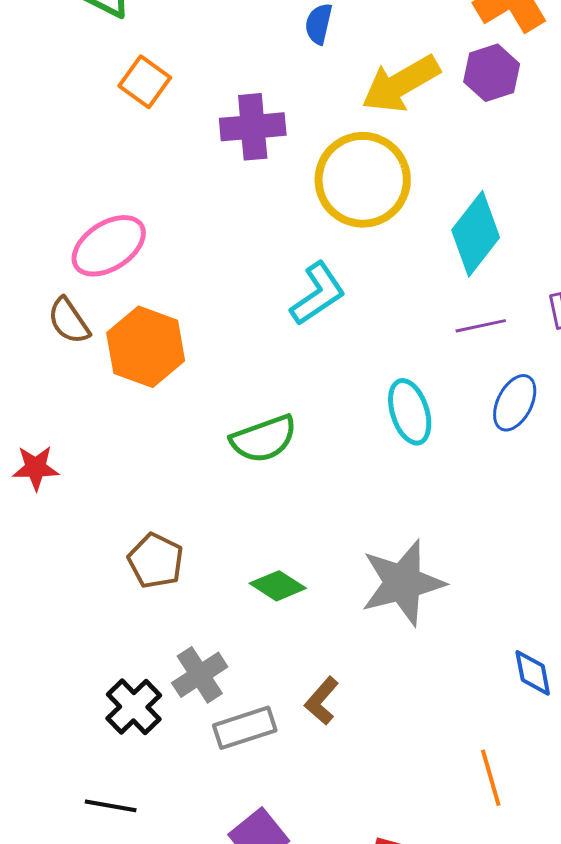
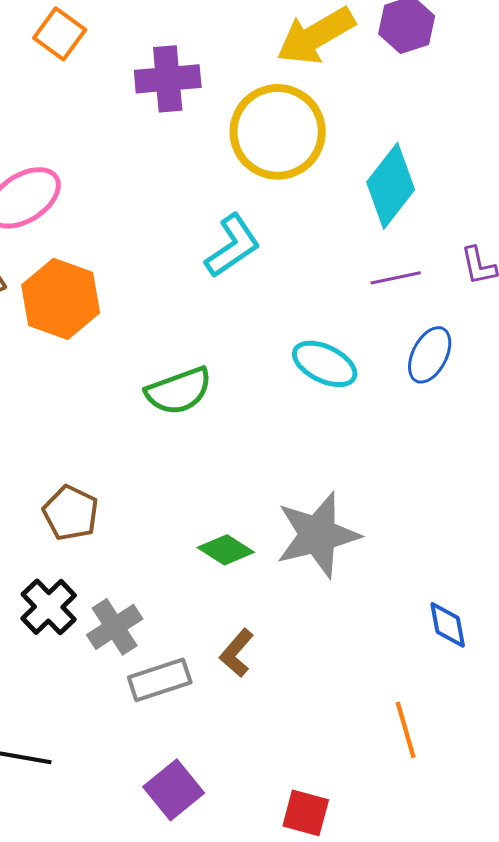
cyan ellipse: (410, 412) -> (325, 364), turned -46
green diamond: (278, 586) -> (226, 550), moved
black cross: (134, 707) -> (49, 607), moved

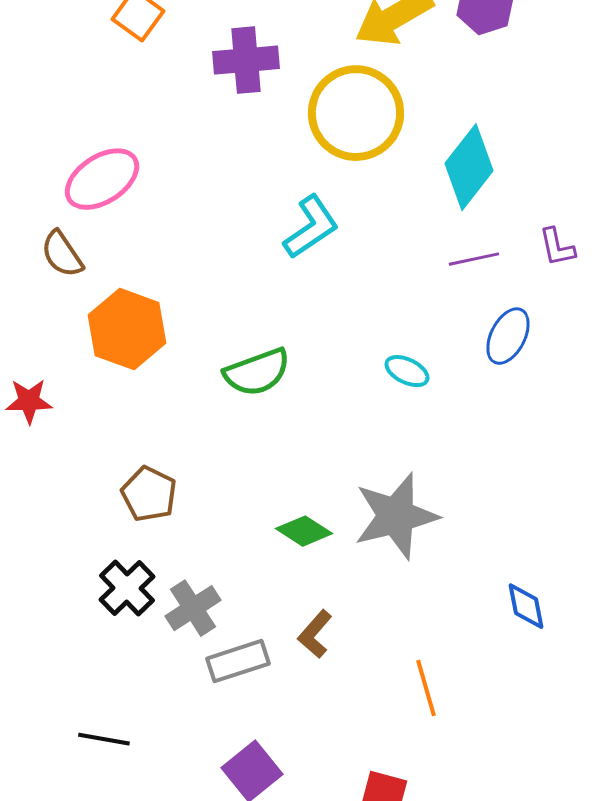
orange hexagon: (61, 299) -> (127, 329), moved
cyan ellipse: (325, 364) -> (407, 371), moved, size x0.7
orange line: (406, 730) -> (426, 688), moved

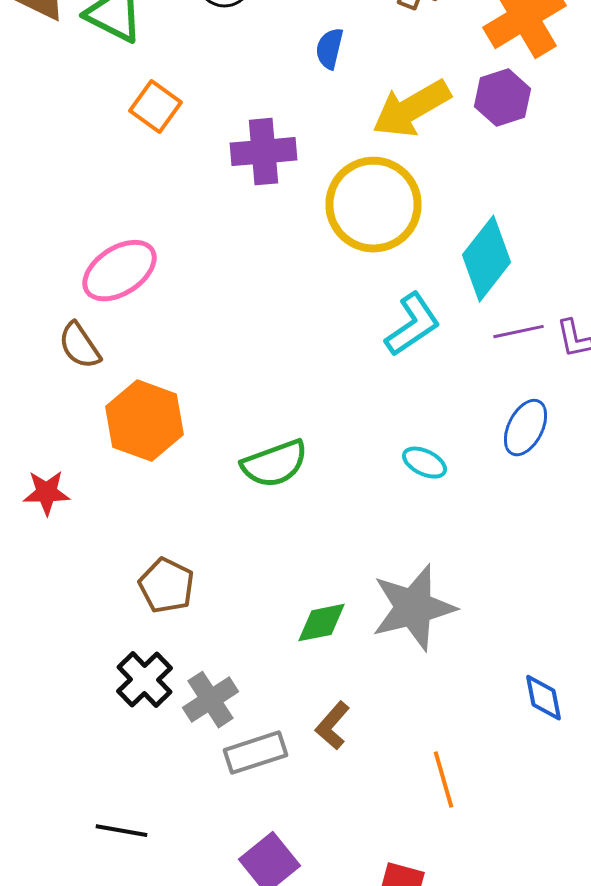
cyan L-shape: (311, 227) -> (412, 325), moved
purple line: (474, 259) -> (518, 332), moved
green diamond: (304, 531) -> (322, 623), turned -44

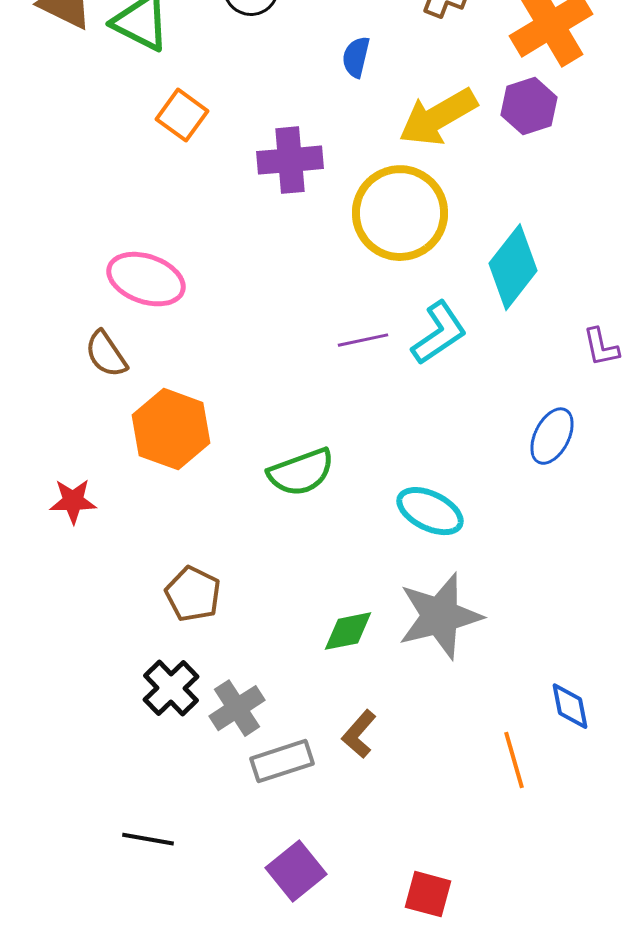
pink ellipse: (120, 271) -> (146, 279), turned 52
purple line: (518, 332) -> (363, 340), moved
cyan ellipse: (424, 463) -> (430, 511), moved, size x1.5
orange line: (444, 780) -> (514, 760), moved

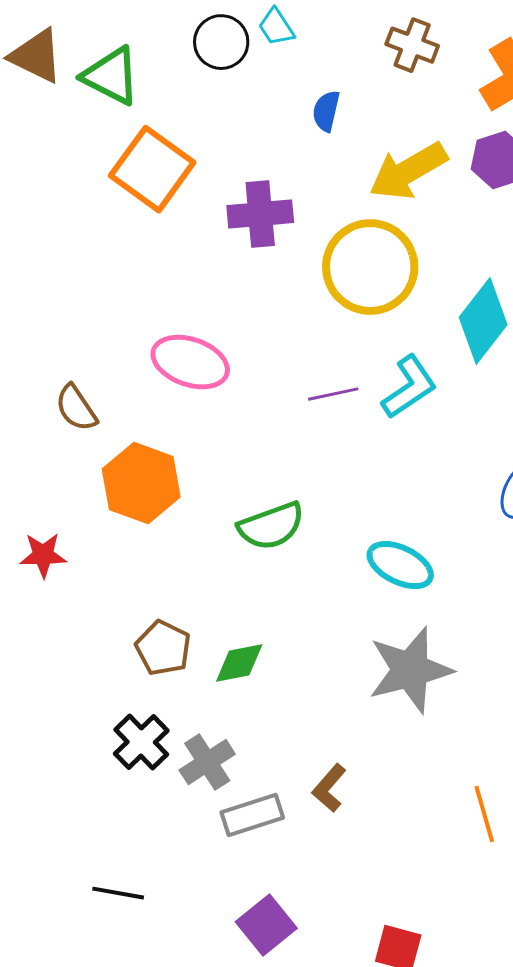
orange square: (182, 115) -> (152, 169), size x1.6
pink ellipse: (146, 279) -> (190, 362), moved
green diamond: (348, 631) -> (239, 663), moved

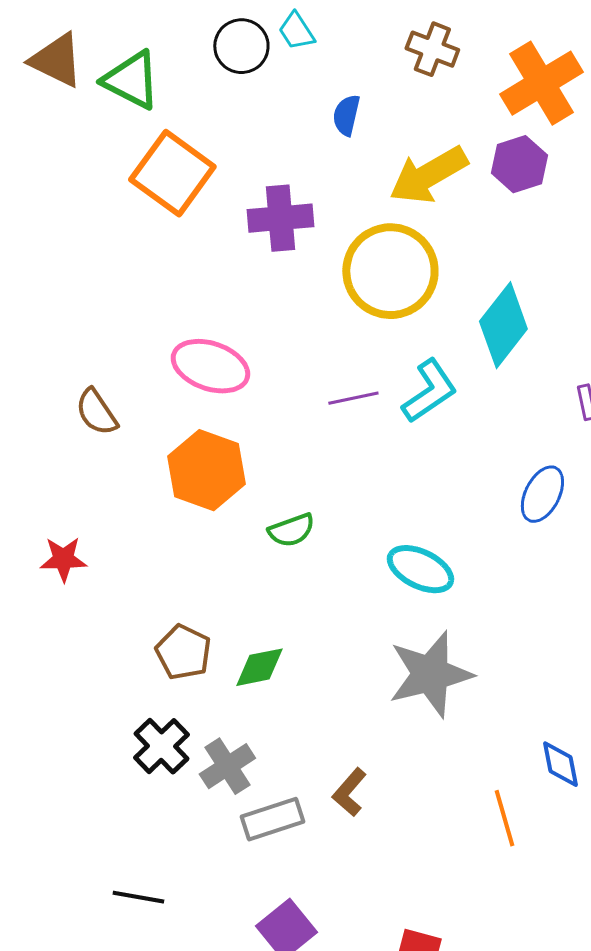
orange hexagon: (141, 483) -> (206, 470), moved
green semicircle: (271, 526) -> (291, 530), size x0.7

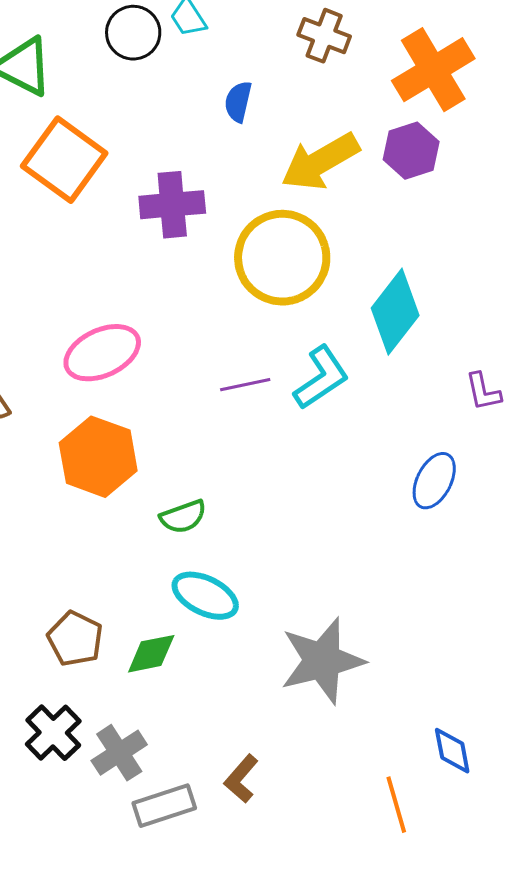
pink ellipse: (210, 366) -> (102, 353), turned -44
cyan ellipse: (420, 569) -> (205, 596), moved

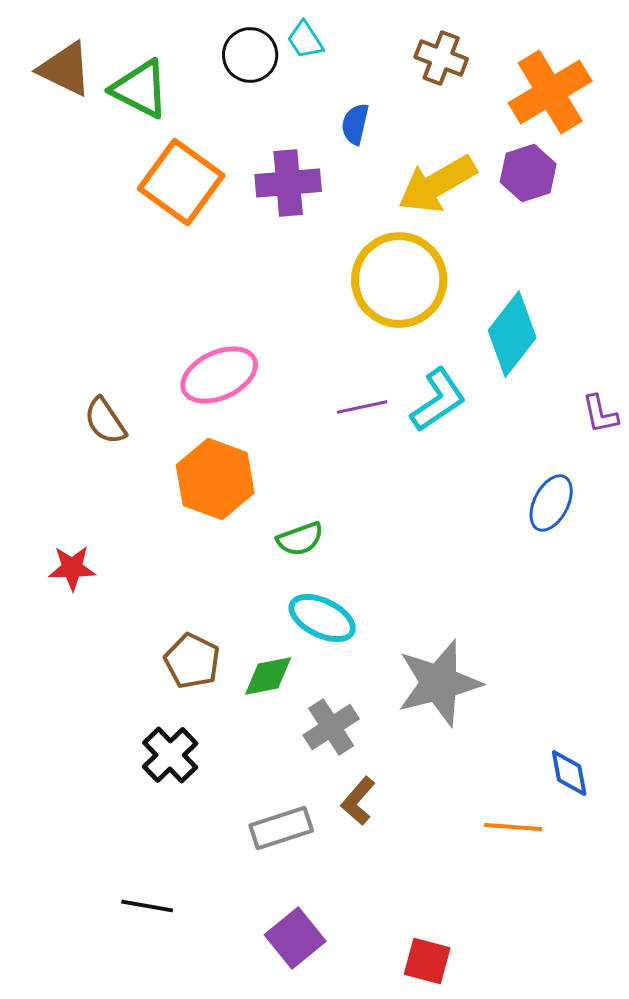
purple cross: (172, 205) -> (288, 183), moved
gray cross: (119, 753) -> (331, 727), moved
orange line: (396, 805) -> (513, 827), turned -70

